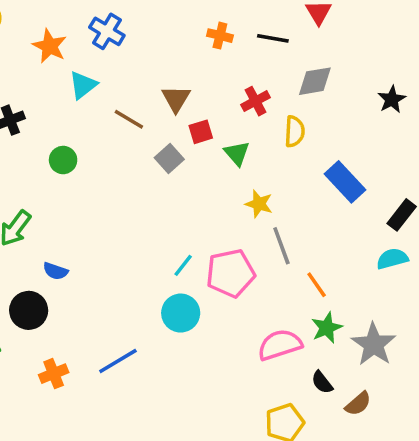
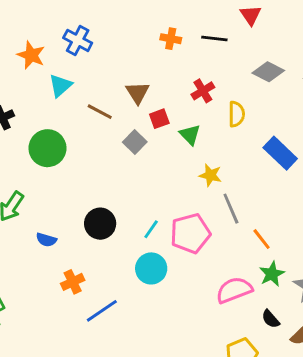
gray diamond: (315, 81) -> (268, 72), moved, turned 40
green circle: (63, 160) -> (47, 148), size x1.6
black circle: (29, 310) -> (100, 224), moved
orange cross: (54, 374) -> (73, 282), moved

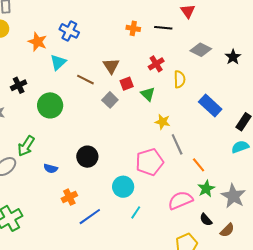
cyan line: (151, 229) -> (136, 212), moved

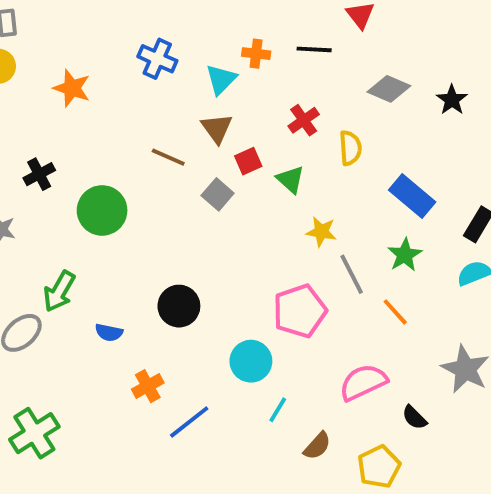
blue cross: (69, 31) -> (157, 59), moved
cyan triangle: (58, 62) -> (221, 79), moved
green star: (206, 189) -> (405, 255), moved
brown semicircle: (227, 230) -> (317, 446), moved

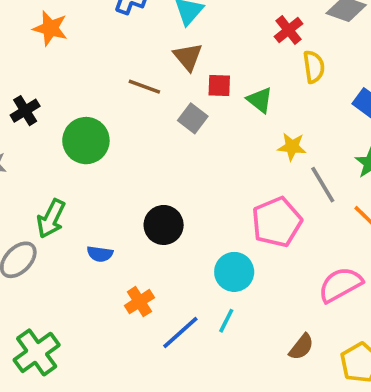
red cross: (304, 120) -> (289, 30), moved
red square: (248, 161) -> (219, 85), turned 30
cyan line: (278, 410) -> (226, 321), moved

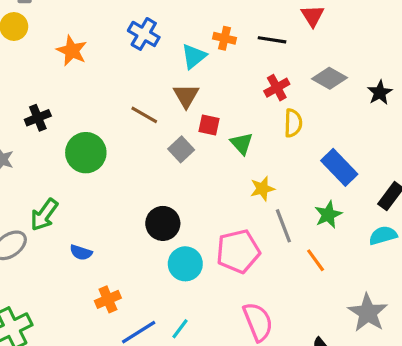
yellow star: (292, 147) -> (262, 189), turned -30
black circle: (164, 225) -> (163, 223), moved
cyan circle: (234, 272) -> (185, 264), moved
pink semicircle: (340, 285) -> (258, 322), moved, turned 87

